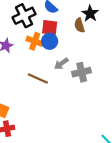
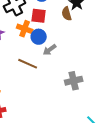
blue circle: (50, 41) -> (39, 37), moved
gray cross: (82, 72) -> (74, 81), moved

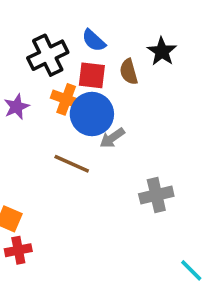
brown semicircle: (67, 14) -> (129, 72), moved
blue circle: (39, 37) -> (92, 114), size x1.5

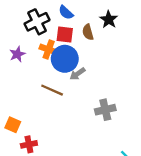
red cross: (18, 250) -> (29, 144), moved

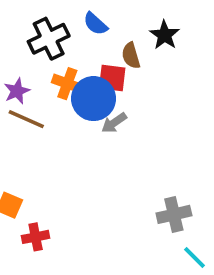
red square: (65, 35) -> (112, 78), moved
brown line: (52, 90) -> (26, 119), moved
gray cross: (105, 110) -> (174, 214), moved

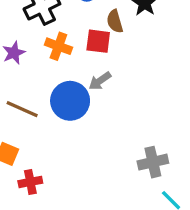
blue circle: (94, 99) -> (70, 101), moved
brown line: (26, 119) -> (22, 109), moved

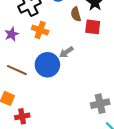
red square: (98, 41) -> (93, 27), moved

